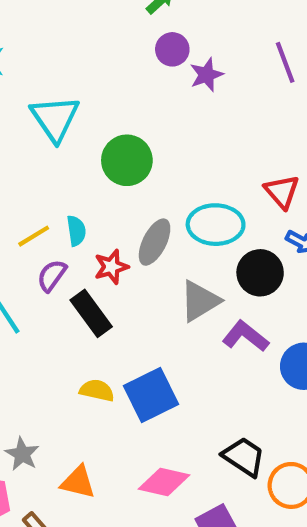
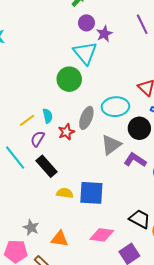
cyan triangle: (55, 118) -> (85, 53), moved
black rectangle: (91, 313) -> (46, 166), moved
blue square: (151, 395) -> (91, 193), turned 35

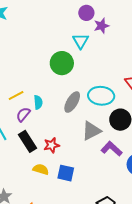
cyan triangle: (85, 53) -> (81, 41), size x0.7
cyan semicircle: (48, 116) -> (38, 102), moved
red star: (66, 132) -> (52, 145), moved
blue square: (91, 193) -> (66, 173), size x0.7

